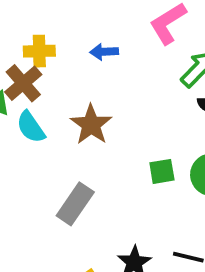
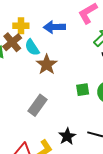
blue arrow: (104, 52) -> (54, 27), size x1.5
cyan semicircle: (31, 127) -> (32, 47), moved

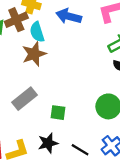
brown star: (47, 65) -> (34, 54), moved
green square: (83, 90) -> (58, 113), moved

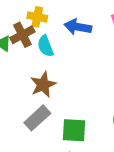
brown star: (34, 54) -> (43, 85), moved
green square: (58, 113) -> (74, 130), size x1.5

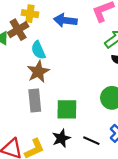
cyan semicircle: (45, 46) -> (38, 50), moved
gray rectangle: (37, 118) -> (35, 101), turned -50

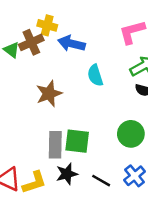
blue arrow: (65, 20) -> (71, 43), moved
cyan semicircle: (38, 50) -> (95, 75), moved
gray rectangle: (35, 101) -> (55, 145), moved

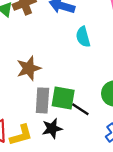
brown star: (49, 94) -> (29, 68), moved
black line: (101, 181) -> (80, 109), moved

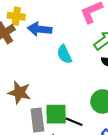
brown star: (29, 68) -> (19, 93), turned -30

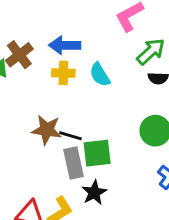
yellow cross: (16, 16) -> (63, 73), moved
black line: (74, 122) -> (70, 136), moved

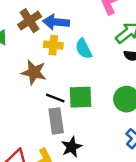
brown cross: (19, 55) -> (30, 21), moved
brown star: (47, 130) -> (34, 72), moved
green square: (97, 153) -> (81, 97), moved

